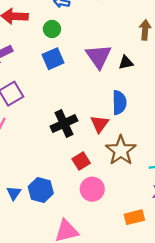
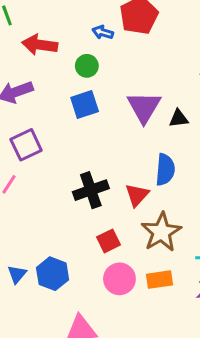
orange rectangle: (134, 217) -> (160, 280), moved

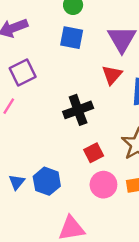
blue square: (85, 104) -> (72, 38), turned 30
red triangle: (137, 195) -> (112, 75), moved

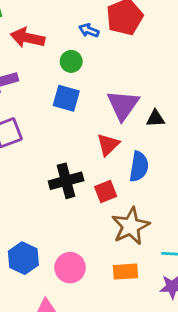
red square: (94, 153) -> (106, 191), moved
pink circle: (103, 185) -> (70, 268), moved

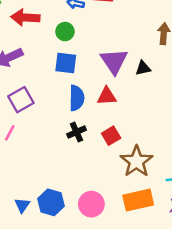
red triangle: (108, 145) -> (107, 96), turned 50
blue semicircle: (139, 167) -> (77, 98), moved
black cross: (66, 181) -> (76, 132), size x0.7
orange rectangle: (125, 272) -> (138, 200), size x1.4

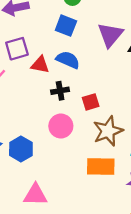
red triangle: (107, 96) -> (40, 65), moved
blue semicircle: (77, 98) -> (68, 60), turned -80
pink circle: (91, 204) -> (61, 126), moved

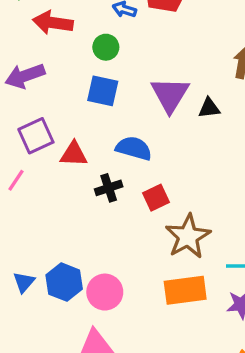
blue semicircle: (68, 60) -> (134, 148), moved
pink circle: (61, 126) -> (105, 292), moved

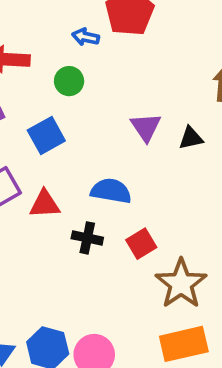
blue square: (103, 91) -> (46, 136), moved, turned -36
purple triangle: (170, 95) -> (146, 127), size x0.7
black cross: (109, 188) -> (87, 238), turned 36

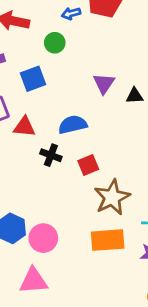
blue arrow: (86, 37) -> (71, 13), turned -36
blue semicircle: (111, 191) -> (73, 125), turned -32

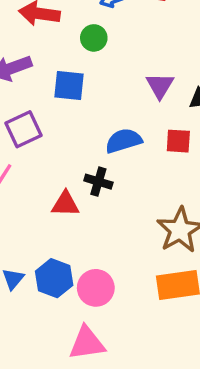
blue square: (33, 79) -> (69, 86), turned 30
red triangle: (24, 127) -> (65, 204), moved
red square: (88, 165) -> (178, 141), moved, turned 30

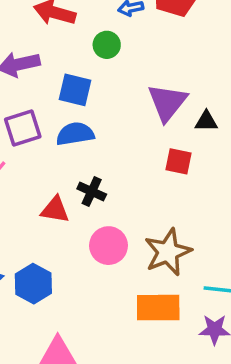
purple triangle: (160, 86) -> (167, 102), size x1.4
blue semicircle: (124, 141) -> (75, 134), moved
pink circle: (96, 288) -> (109, 246), moved

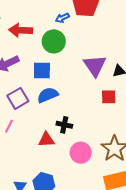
green circle: (107, 45) -> (54, 41), size x1.5

